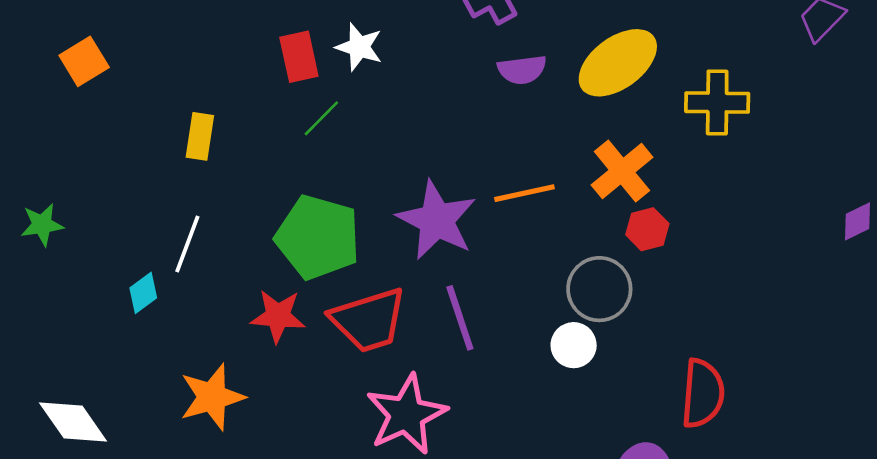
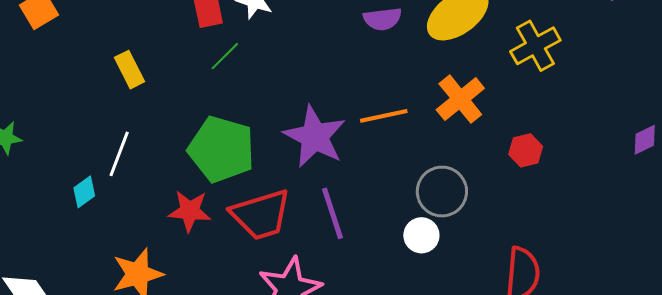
yellow cross: (717, 102) -> (535, 46), turned -30
yellow rectangle: (200, 136) -> (129, 70), turned -36
red hexagon: (647, 229) -> (526, 150), moved

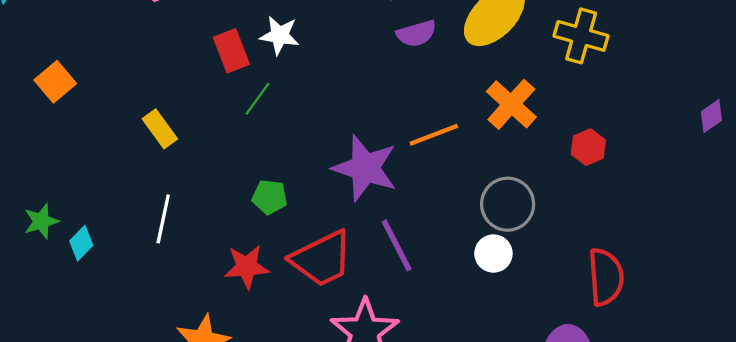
yellow cross: (535, 46) -> (581, 36), turned -36
green pentagon: (221, 149) -> (270, 197), size x0.5
cyan diamond: (84, 192) -> (81, 243), moved

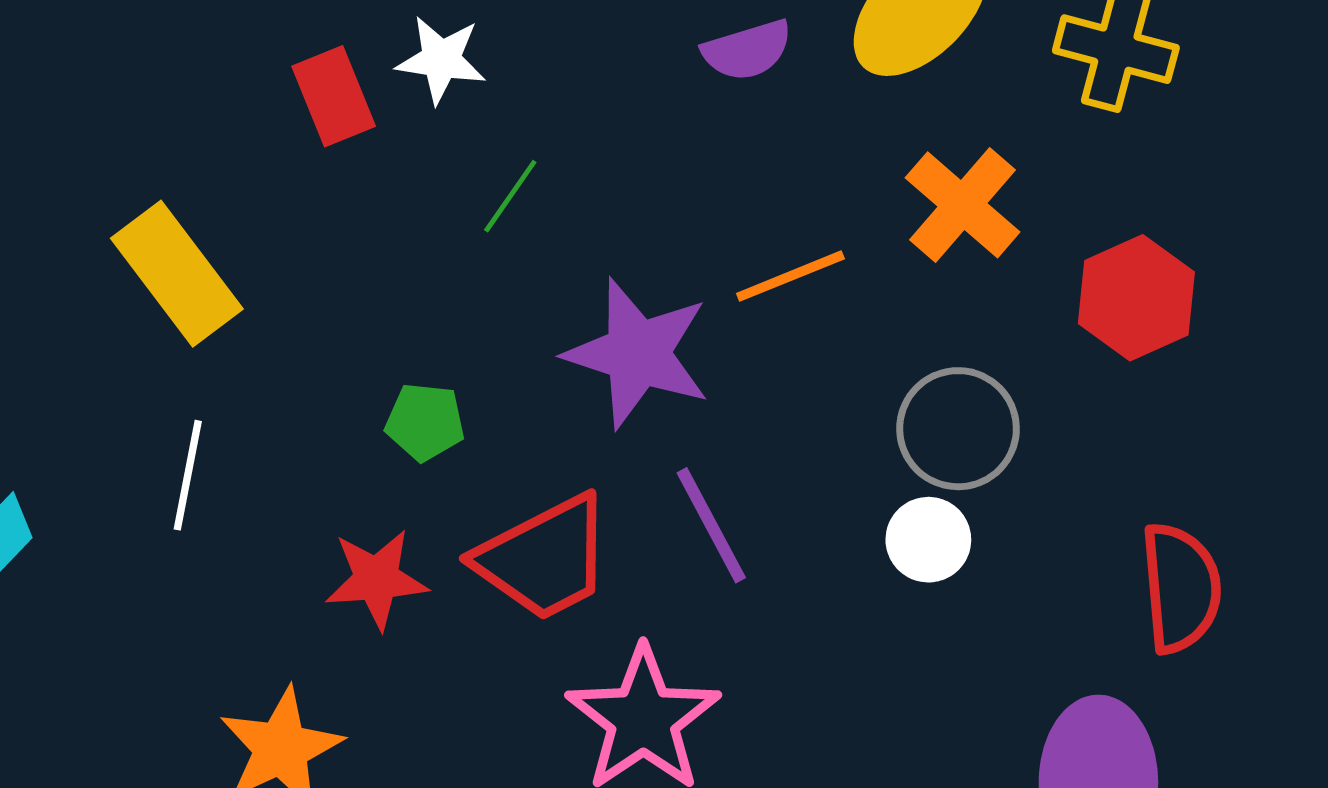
green line: (257, 99) -> (510, 196), moved
yellow rectangle: (160, 129) -> (177, 274), size x1.6
red hexagon: (588, 147) -> (1136, 298), size x1.5

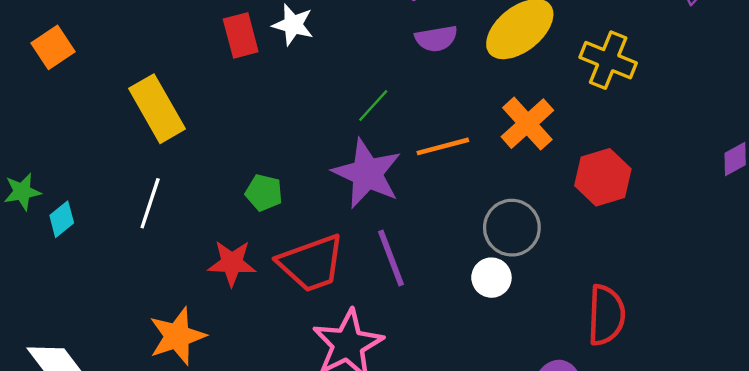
green line: (510, 196) -> (373, 106), moved

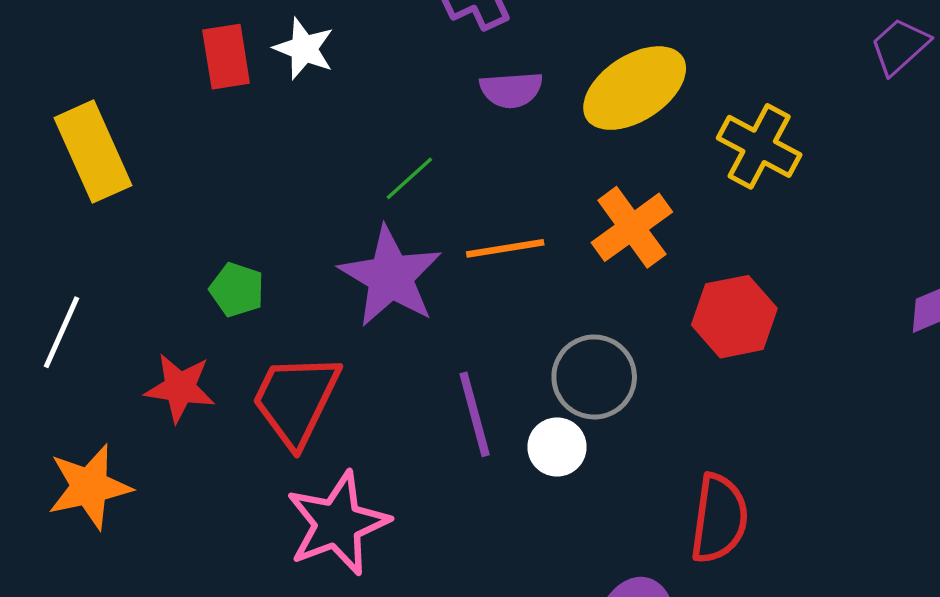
white line: (150, 203) -> (62, 332), moved
purple line: (391, 258) -> (475, 414), moved
red trapezoid: (311, 263) -> (296, 400), turned 130

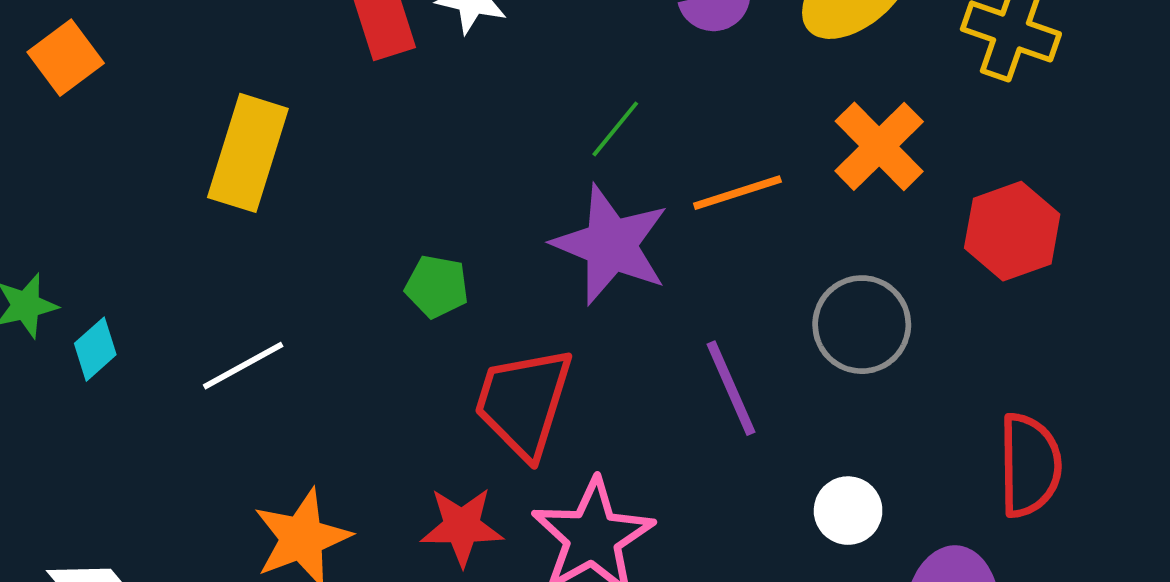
yellow rectangle: (93, 152) -> (248, 153), turned 50
white line: (62, 332) -> (243, 366), turned 46
red star: (180, 388) -> (462, 526), moved
white circle: (557, 447) -> (848, 511), moved

